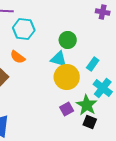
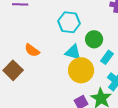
cyan hexagon: (24, 29) -> (69, 22), moved
green circle: (68, 40) -> (94, 39), moved

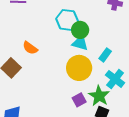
green circle: (94, 39) -> (80, 30), moved
cyan triangle: (73, 52) -> (80, 43), moved

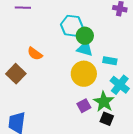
cyan rectangle: (105, 55) -> (110, 61), turned 64

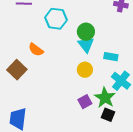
cyan hexagon: (72, 26) -> (56, 19), moved
cyan triangle: (85, 49) -> (86, 45), turned 36
yellow circle: (84, 74) -> (85, 70), size x0.6

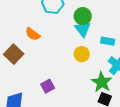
purple square: (85, 102) -> (48, 86), moved

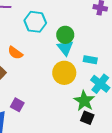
yellow circle: (82, 54) -> (64, 73), size x1.5
purple square: (48, 86) -> (17, 105), moved, turned -32

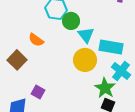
green circle: (65, 35) -> (71, 21), moved
cyan rectangle: (90, 60) -> (111, 47), size x1.6

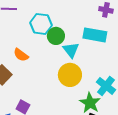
cyan rectangle: (111, 47) -> (95, 35), moved

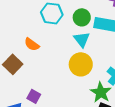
green circle: (56, 36) -> (82, 17), moved

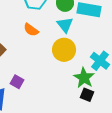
orange semicircle: (32, 44) -> (31, 30), moved

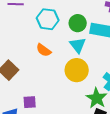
purple square: (17, 82) -> (30, 102), turned -32

